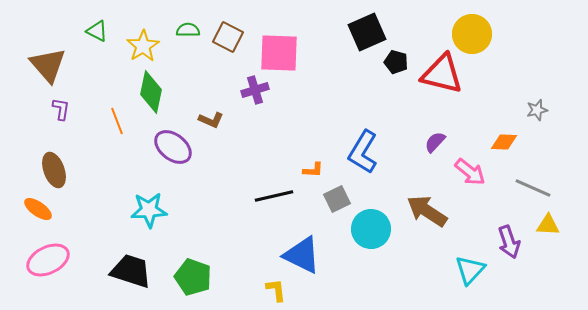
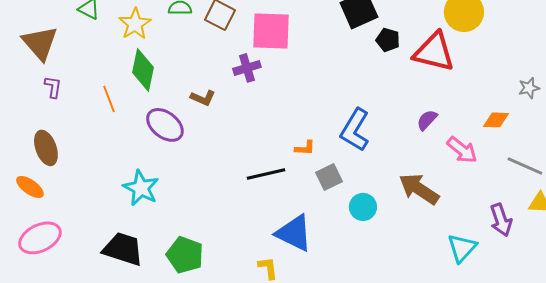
cyan star: (149, 210) -> (141, 188), turned 30
cyan circle: (371, 229) -> (363, 207), size x0.7

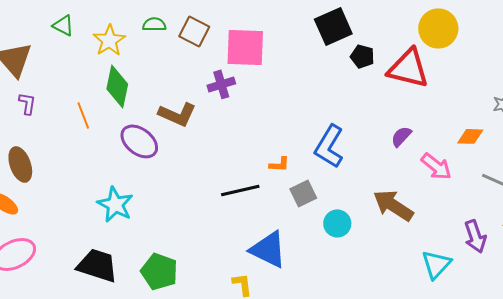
brown L-shape: (203, 98) -> (177, 114), size x1.5

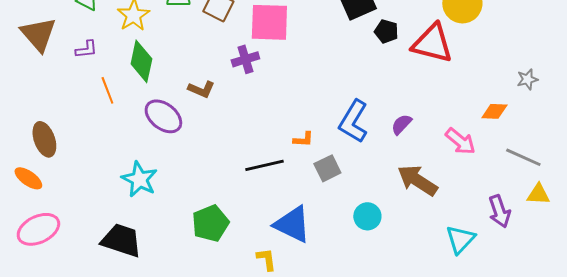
purple L-shape: (27, 103) -> (86, 49), moved, turned 75
brown L-shape: (177, 114) -> (201, 89), size x0.7
purple semicircle: (401, 136) -> (401, 124), moved
cyan circle: (337, 223) -> (367, 216), moved
green pentagon: (159, 271) -> (210, 223), moved, turned 30

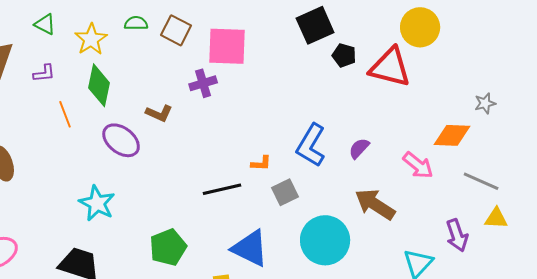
orange diamond: (494, 111) -> (452, 135), size x1.4
cyan circle: (367, 216) -> (325, 240), size x1.8

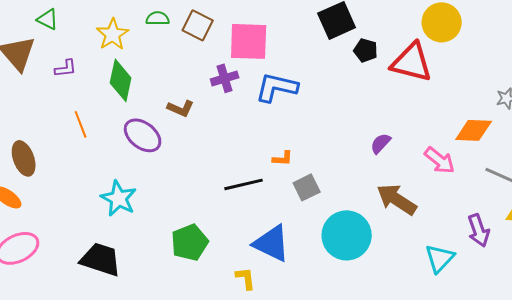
green triangle: (45, 24) -> (48, 19), moved
orange line: (65, 114) -> (81, 124), moved
blue L-shape: (311, 145) -> (277, 87), moved, turned 72

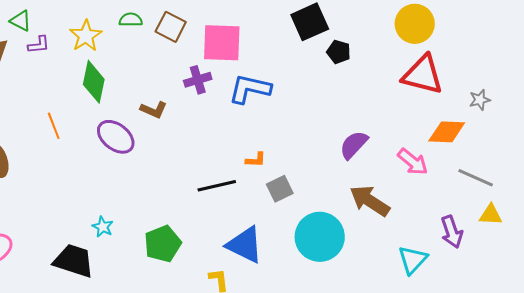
red triangle: (412, 62) -> (423, 75), moved
purple L-shape: (66, 68) -> (39, 45), moved
purple semicircle: (381, 143) -> (354, 145), size x1.4
cyan star: (119, 198) -> (103, 227), moved, size x0.6

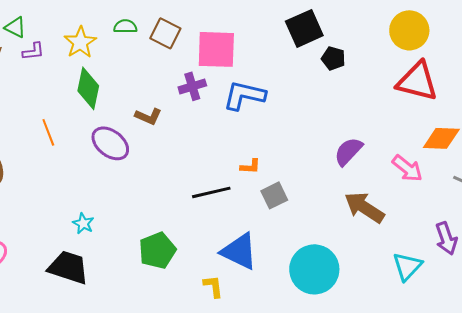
cyan star: (103, 227) -> (83, 223), moved
cyan circle: (320, 237) -> (314, 269), moved

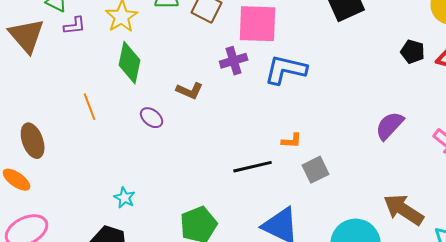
black pentagon: (333, 58) -> (413, 52), moved
purple ellipse: (110, 143) -> (152, 118), size x0.6
brown arrow: (364, 207) -> (404, 210), moved

